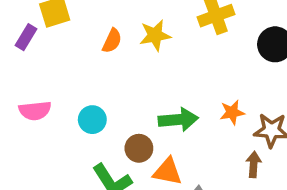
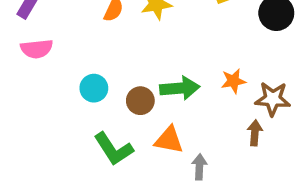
pink semicircle: (35, 111) -> (37, 49), moved
brown circle: (139, 148) -> (140, 101), moved

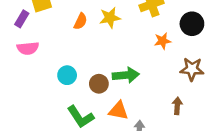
orange star: (233, 81) -> (163, 41), moved
brown star: (273, 99) -> (192, 69), moved

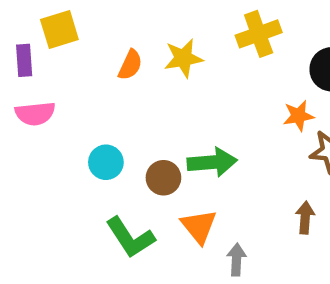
purple rectangle: (22, 19) -> (24, 60), turned -35
orange star: (163, 41) -> (298, 116), moved
orange triangle: (118, 111) -> (199, 226), turned 40

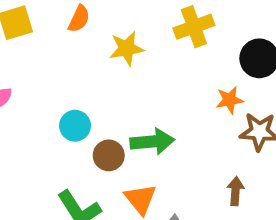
orange semicircle: (130, 65) -> (79, 19), moved
cyan circle: (106, 162) -> (75, 126), moved

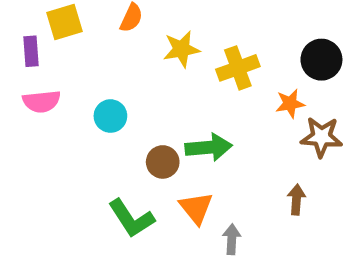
yellow cross: (194, 27) -> (238, 68), moved
cyan circle: (75, 126) -> (110, 116), moved

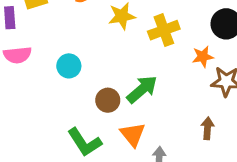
green arrow: (209, 147) -> (142, 89), turned -36

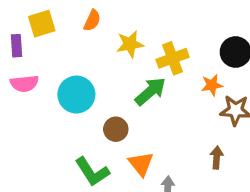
cyan circle: (69, 66) -> (76, 95), size x1.5
green arrow: (142, 89) -> (150, 91), moved

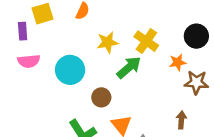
yellow star: (130, 44) -> (108, 42), moved
yellow cross: (173, 58) -> (146, 41), turned -35

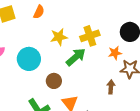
yellow cross: (146, 41) -> (90, 36), turned 36
brown arrow: (181, 120) -> (111, 87), moved

